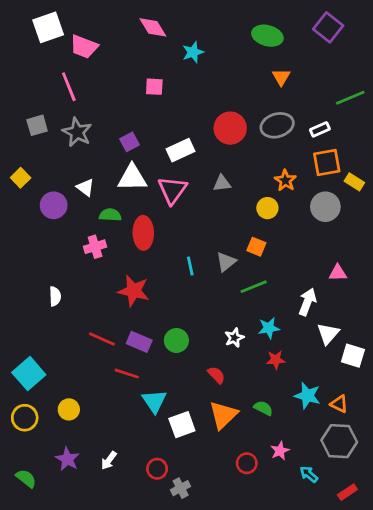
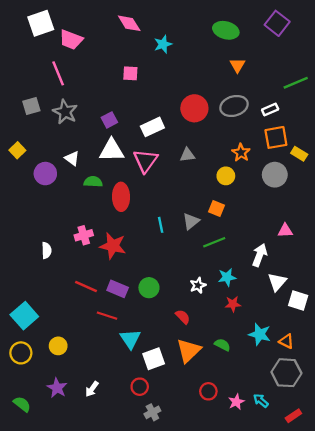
pink cross: (95, 247) -> (84, 235), moved
pink star: (280, 451) -> (236, 402), moved
red circle: (157, 469) -> (140, 387), moved

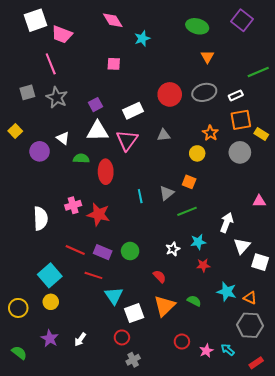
pink triangle: (285, 231) -> (259, 201), moved
white semicircle: (46, 250) -> (41, 218), size x1.6
cyan square: (24, 316) -> (50, 275), moved

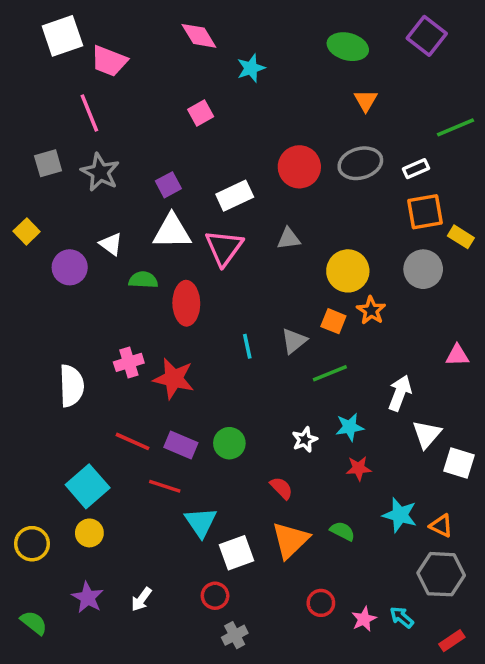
pink square: (114, 64) -> (201, 113), turned -32
orange star: (210, 133) -> (371, 310), moved
yellow circle: (197, 153) -> (348, 271), size x1.5

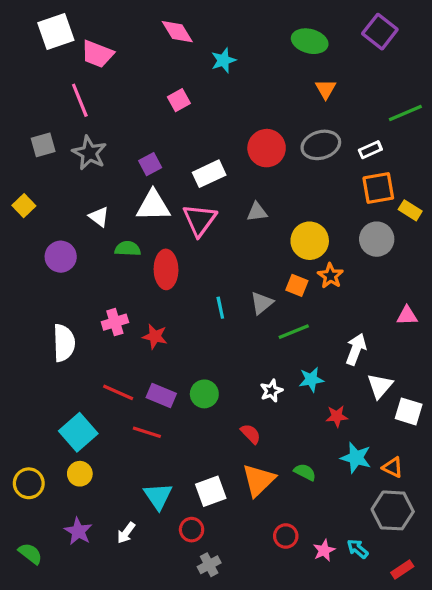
purple circle: (70, 267) -> (61, 257), moved
red star: (174, 379) -> (155, 336), size x0.7
red star: (359, 468) -> (337, 416), moved
cyan triangle: (201, 522) -> (158, 496), moved

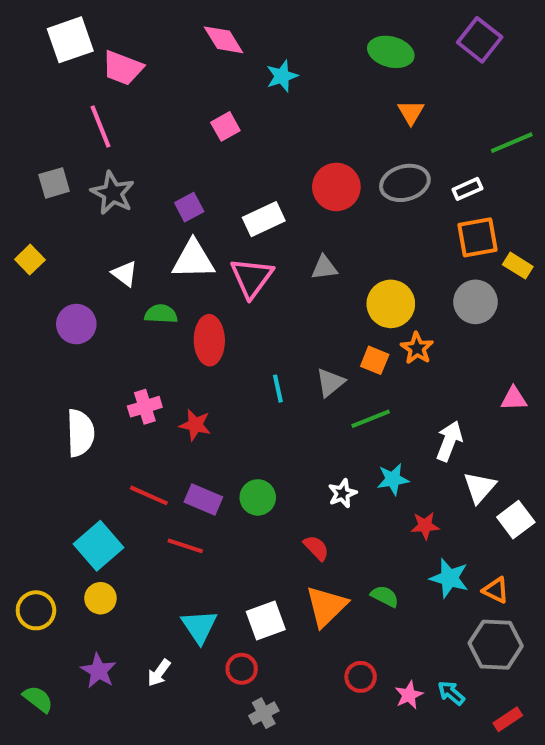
white square: (409, 411) -> (516, 520), turned 36

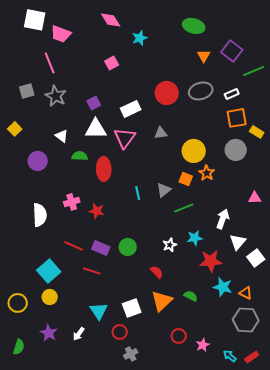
white square: (70, 40) -> (35, 20), turned 30
purple square: (480, 40) -> (232, 51), moved
red star: (425, 526) -> (211, 261), size x1.6
cyan arrow: (451, 693) -> (230, 356), moved
green semicircle: (38, 699) -> (19, 347), turned 70

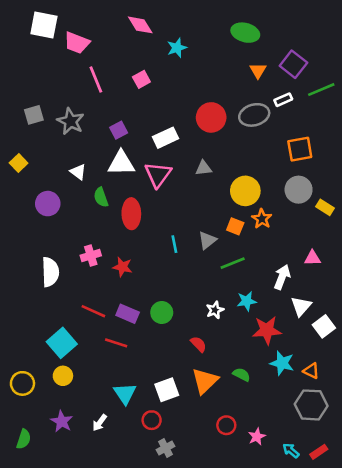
pink line: (50, 63) -> (96, 79), moved
white rectangle: (232, 94) -> (283, 100), moved
yellow rectangle: (257, 132) -> (325, 207), moved
green semicircle: (80, 156) -> (101, 197), turned -112
pink triangle: (255, 198) -> (312, 258), moved

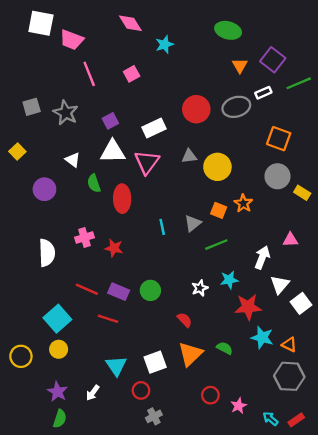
orange square: (300, 149) -> (279, 139), turned 30
yellow circle: (245, 191) -> (217, 167), moved
green semicircle: (24, 439) -> (60, 419), moved

